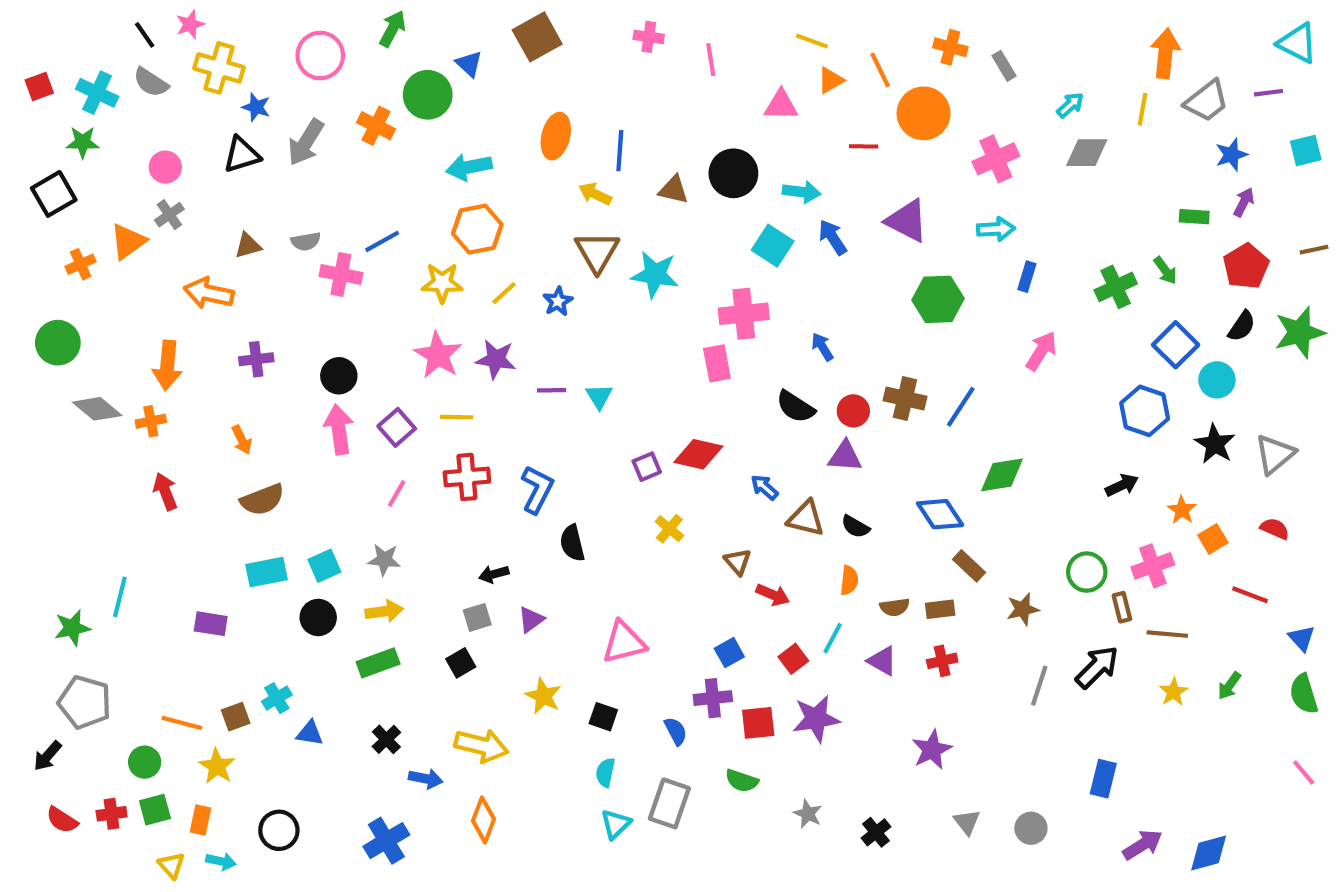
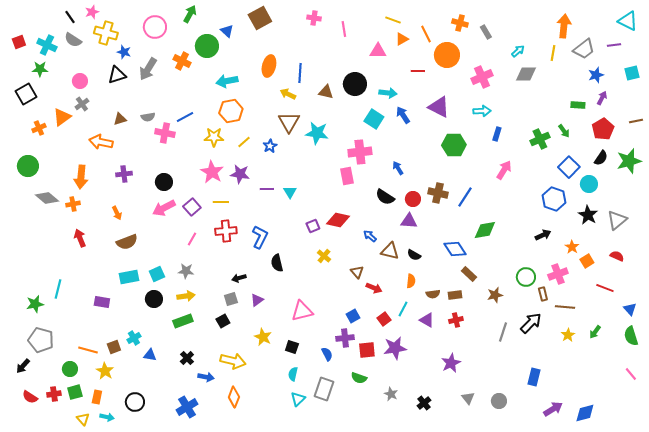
pink arrow: (339, 429) -> (164, 208), turned -110

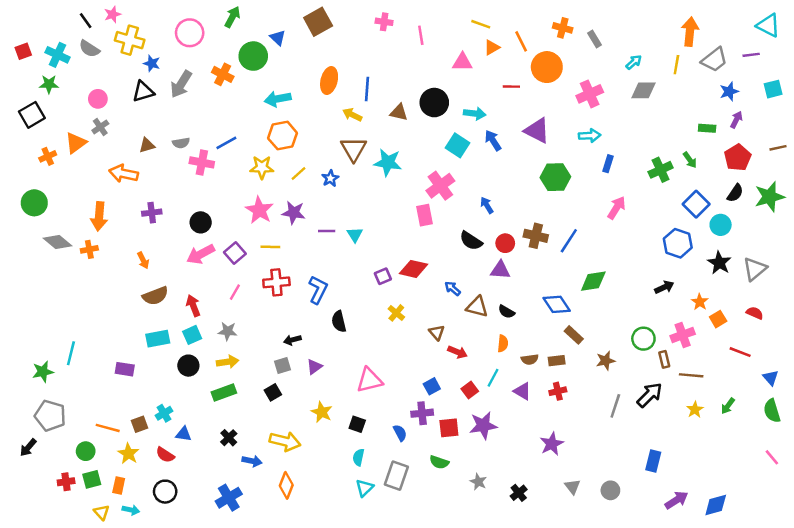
pink cross: (360, 152) -> (440, 186), turned -30
red arrow: (80, 238) -> (193, 306), moved
red semicircle: (30, 397) -> (165, 455), moved

